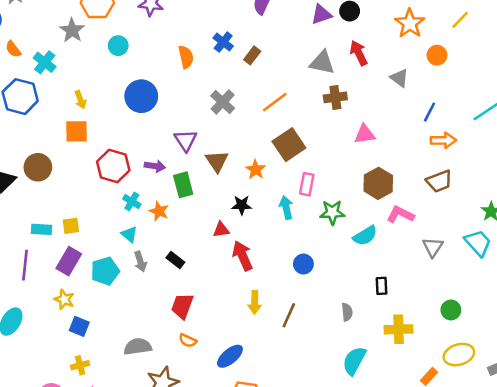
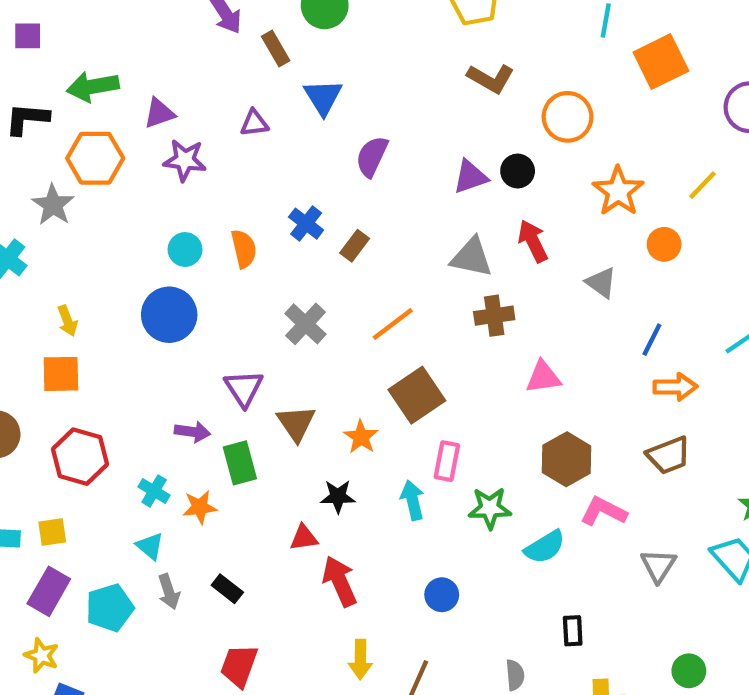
cyan circle: (118, 46) -> (185, 249), moved
red hexagon: (113, 166) -> (80, 457), moved
orange star: (159, 211) -> (200, 507), turned -30

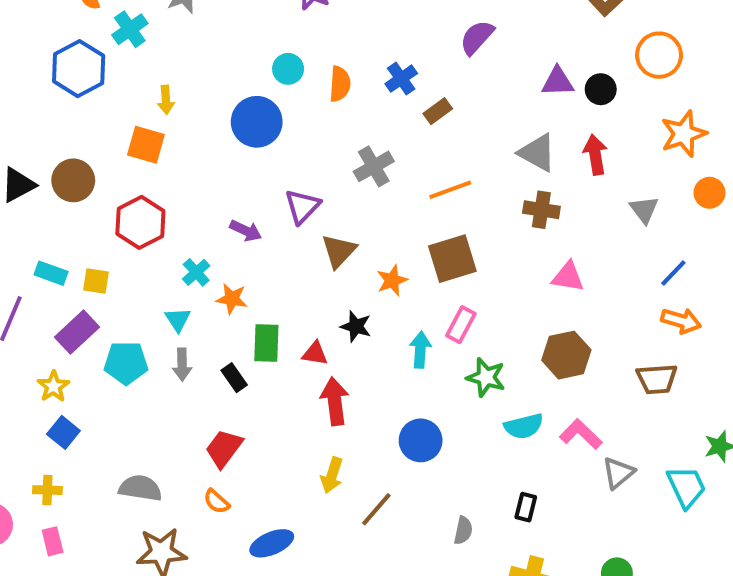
green rectangle: (240, 463) -> (266, 343), moved
pink L-shape: (604, 511) -> (581, 434), moved
blue circle: (442, 595) -> (421, 440), size x1.4

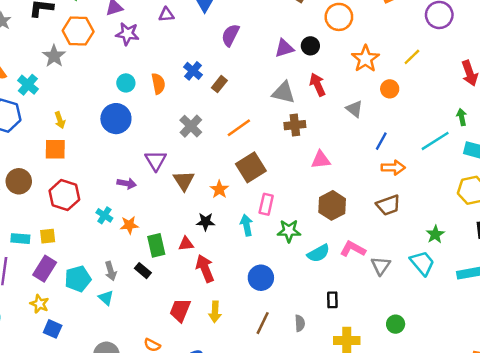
cyan triangle: (178, 320) -> (106, 298), moved
red trapezoid: (224, 448) -> (180, 310), moved
brown line: (376, 509) -> (263, 323), moved

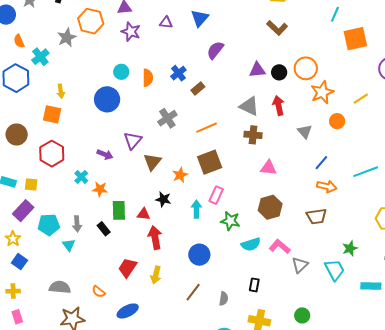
orange circle: (339, 17) -> (306, 68), moved

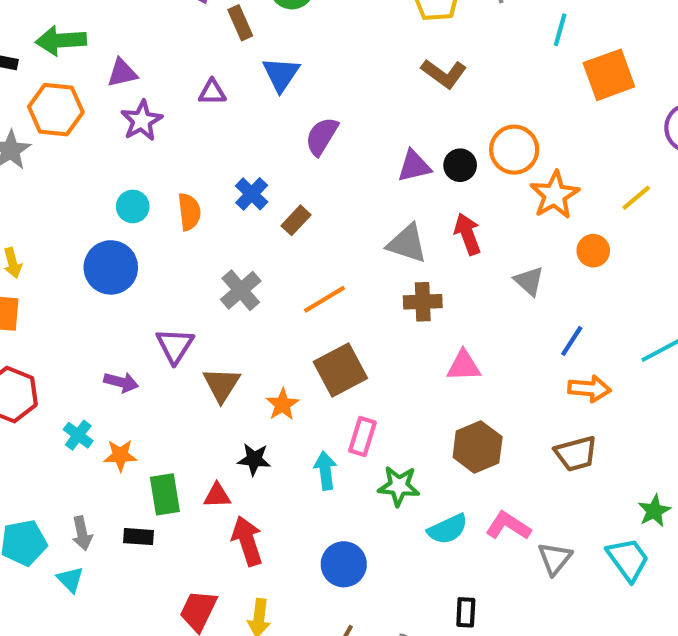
purple star: (131, 32) -> (142, 121), turned 30
black rectangle: (104, 229) -> (138, 537), turned -40

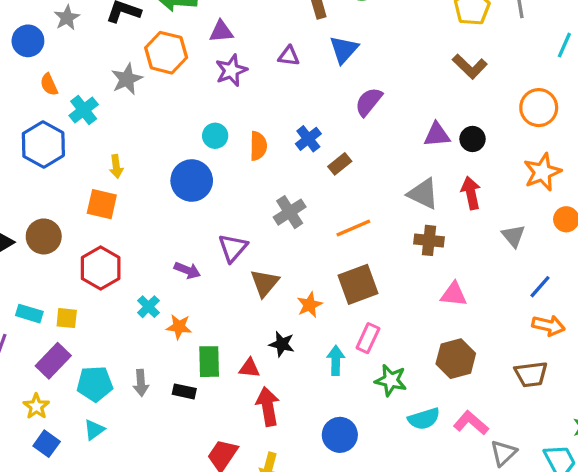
orange circle: (514, 150) -> (539, 108), moved
cyan triangle: (70, 580) -> (94, 430), moved, turned 30

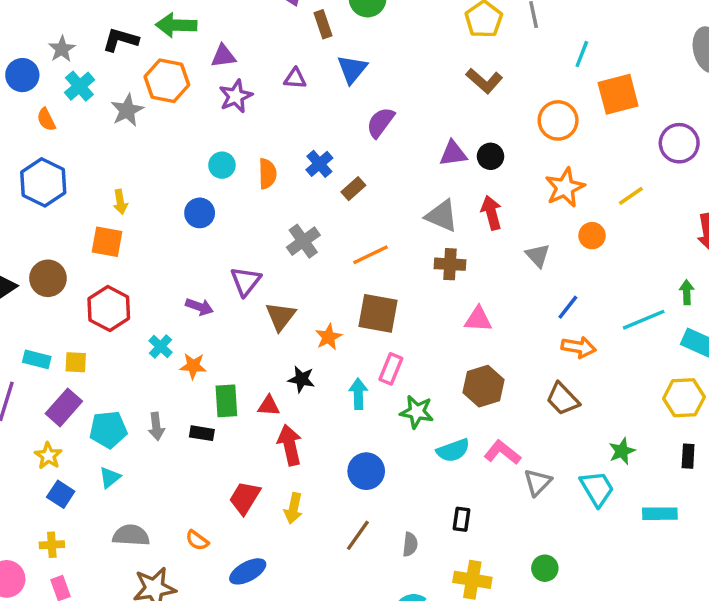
cyan cross: (84, 110) -> (79, 86), moved
blue circle: (192, 181) -> (200, 213), size x0.7
brown square: (358, 284) -> (378, 313), turned 33
brown trapezoid: (531, 374) -> (563, 399), turned 56

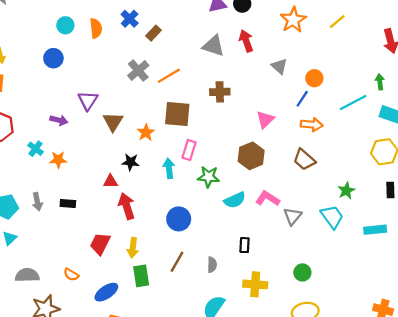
orange circle: (592, 236) -> (314, 78), moved
gray cross: (303, 241) -> (138, 71), moved
brown cross: (450, 264) -> (220, 92), moved
pink triangle: (478, 319) -> (265, 120), moved, turned -42
green rectangle: (226, 401) -> (141, 276), moved

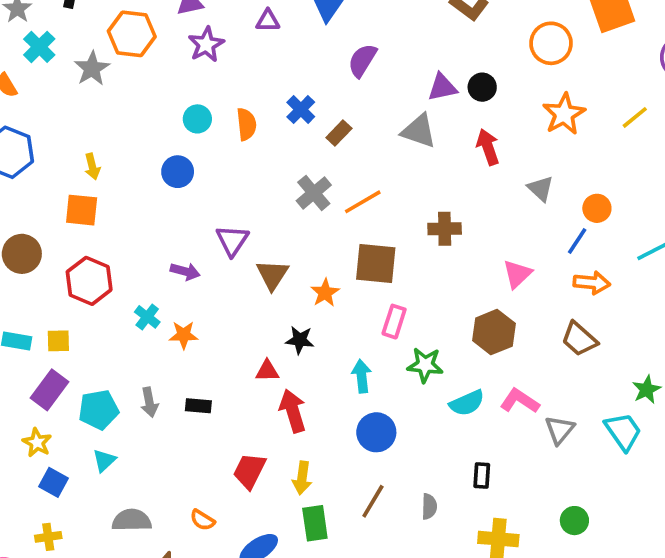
gray triangle: (213, 46) -> (419, 131), moved
cyan arrow: (169, 168) -> (362, 376), moved

